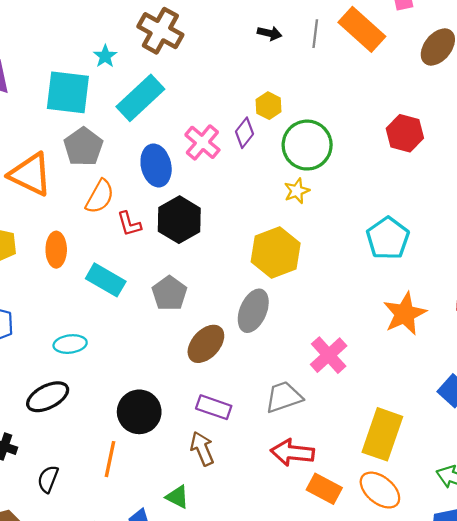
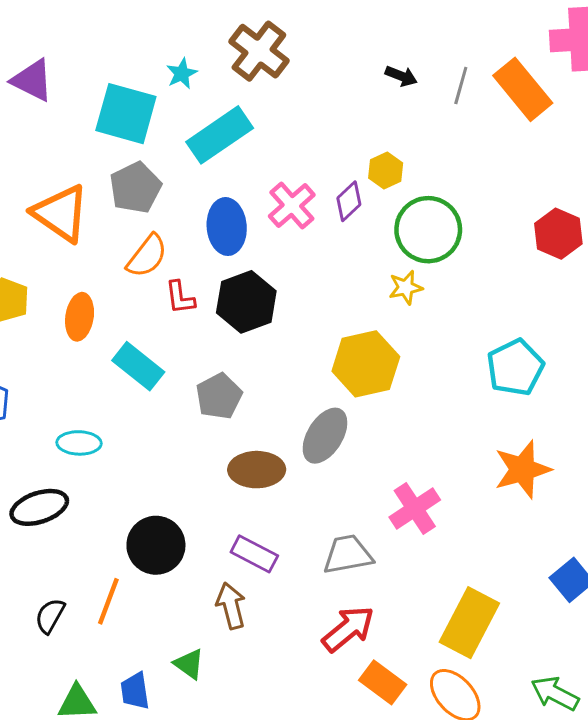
brown ellipse: (206, 344) -> (257, 470), turned 39
red arrow: (292, 453) -> (348, 629), turned 126
black semicircle: (48, 479) -> (50, 616), moved

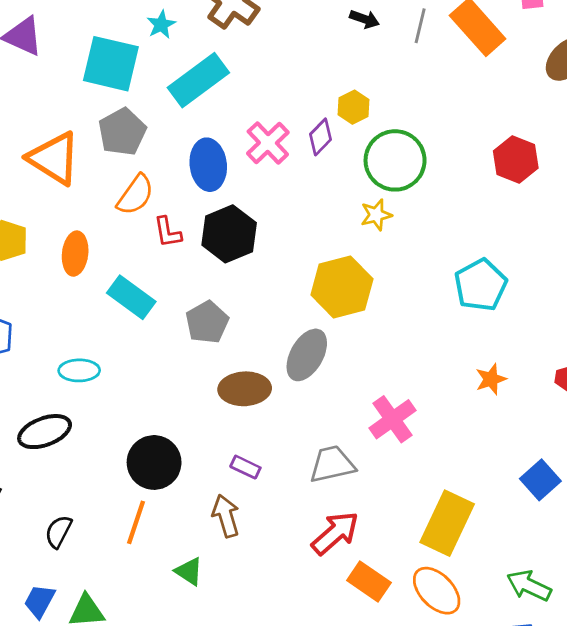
orange star: (522, 469) -> (491, 379), size x0.6
purple rectangle: (254, 554) -> (245, 467), size x0.7
orange line: (108, 601) -> (136, 522), moved
blue trapezoid: (135, 691) -> (40, 601), moved, turned 39

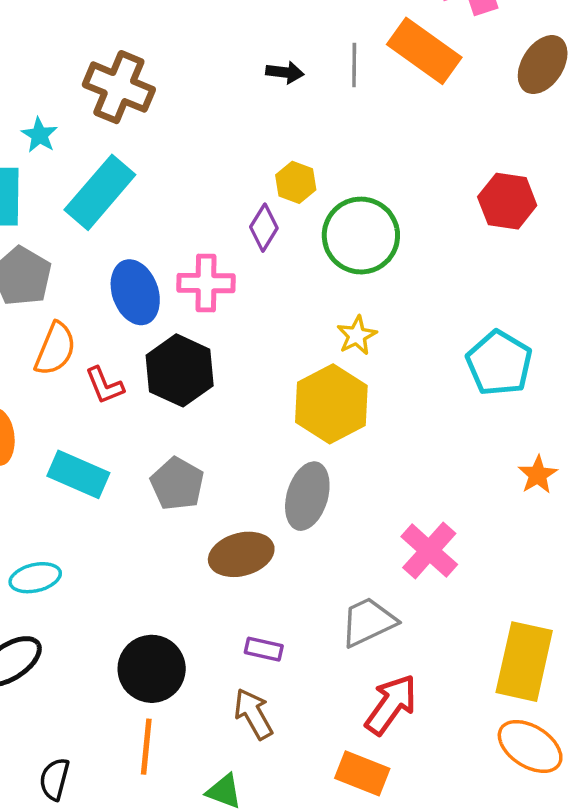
pink cross: (268, 143) -> (206, 283), moved, turned -33
yellow star: (376, 215) -> (357, 335), moved
orange rectangle: (369, 581) -> (362, 773), moved

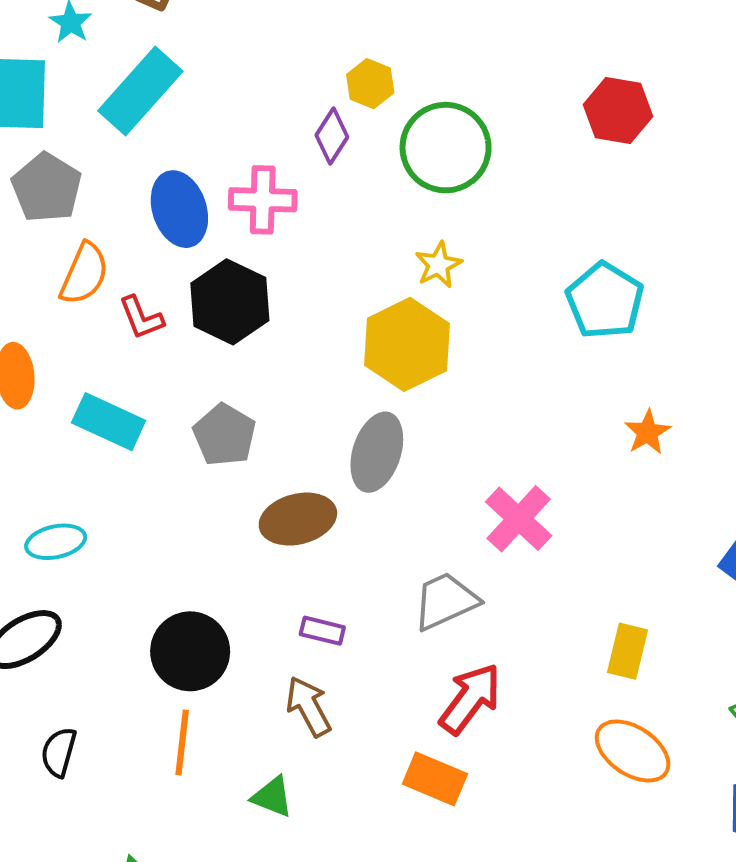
yellow rectangle: (524, 662) -> (628, 651), size x0.6
black semicircle: (55, 779) -> (59, 752), moved

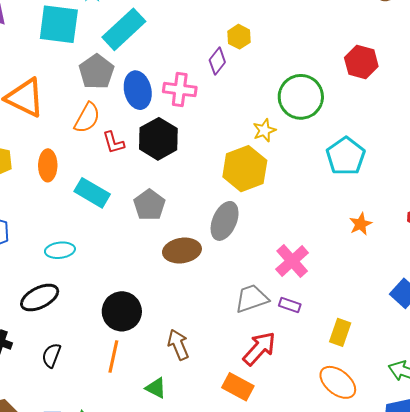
green circle: (446, 148) -> (301, 97), moved
gray pentagon: (47, 188) -> (96, 72), moved
purple rectangle: (322, 631) -> (290, 305), moved

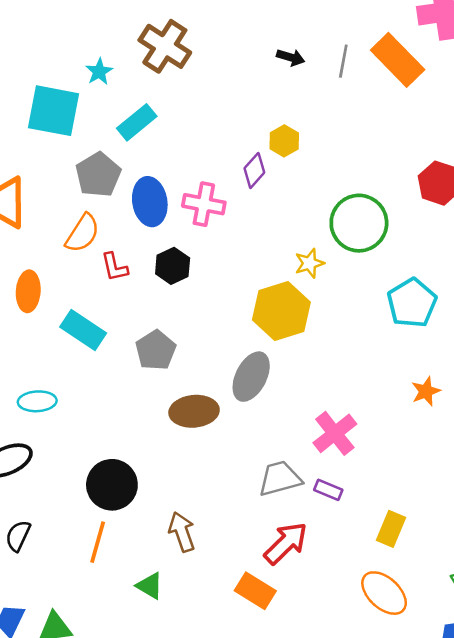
cyan rectangle: (124, 29) -> (137, 122), size x0.7
black hexagon: (158, 139) -> (173, 266), size x0.7

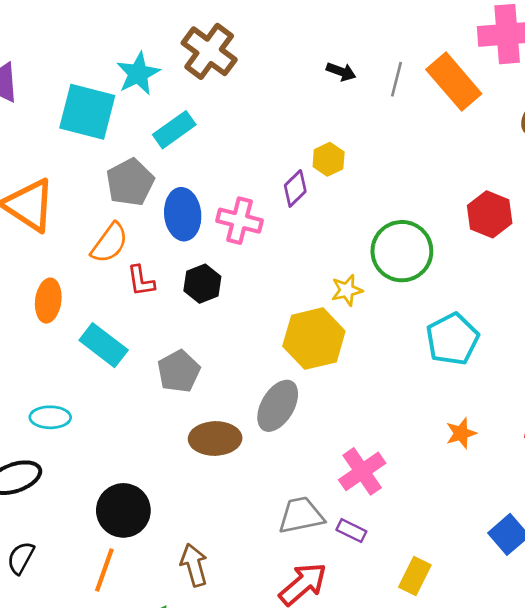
cyan star: (99, 72) -> (138, 74), size x1.5

